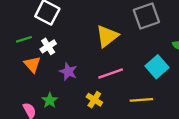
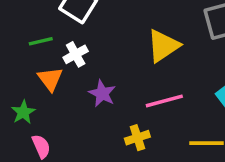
green star: (50, 100) -> (23, 112), moved
yellow cross: (94, 100) -> (137, 138), turned 35

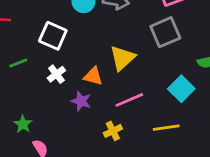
green line: (41, 41) -> (18, 63), moved
orange triangle: (50, 79) -> (93, 76), moved, turned -30

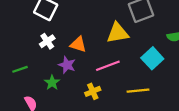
yellow triangle: (122, 58) -> (118, 33), moved, turned 30
green line: (18, 63) -> (20, 69), moved
green star: (23, 124) -> (52, 83), moved

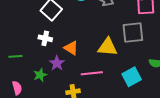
white cross: (47, 41) -> (45, 38), turned 32

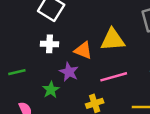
yellow triangle: (108, 47) -> (113, 40), moved

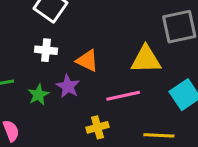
yellow triangle: (113, 40) -> (146, 59), moved
green star: (51, 90) -> (38, 95), moved

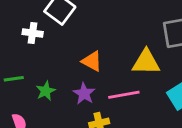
white cross: (46, 50) -> (33, 33), moved
purple star: (68, 86) -> (84, 94), moved

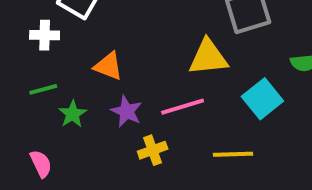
orange triangle: (92, 61) -> (108, 66), moved
green line: (14, 79) -> (43, 89), moved

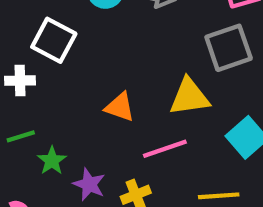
orange triangle: (108, 66) -> (120, 107), moved
purple star: (127, 111) -> (89, 184), moved

